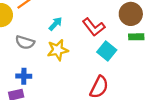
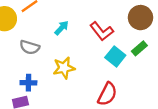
green rectangle: (136, 37) -> (139, 48), moved, turned -40
yellow star: (58, 50) -> (64, 68), moved

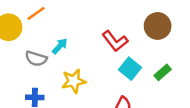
cyan arrow: (62, 28) -> (60, 46), moved
green rectangle: (139, 48) -> (163, 72), moved

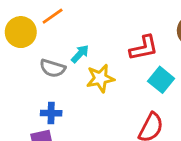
red L-shape: (115, 41) -> (144, 48), turned -64
yellow star: (74, 81) -> (100, 78), moved

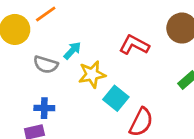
red L-shape: (144, 48) -> (134, 45), turned -140
cyan square: (161, 80) -> (116, 98), moved

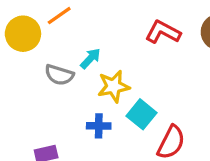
red L-shape: (134, 45) -> (163, 32), moved
blue cross: (44, 108) -> (99, 126), moved

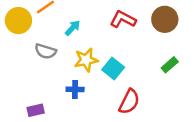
cyan arrow: (90, 58) -> (73, 28), moved
cyan square: (142, 114) -> (113, 69), moved

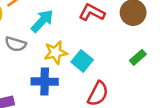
cyan arrow: (73, 28) -> (42, 21), size x1.5
blue cross: (75, 89) -> (45, 82), size x1.5

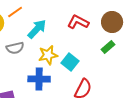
gray semicircle: (16, 44) -> (15, 48), turned -30
green rectangle: (138, 57) -> (108, 47), moved

